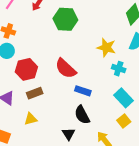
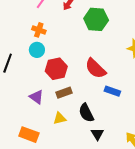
black semicircle: (82, 115) -> (86, 113), moved

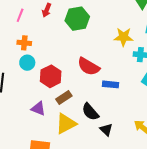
yellow triangle: (60, 118) -> (66, 124), size x1.6

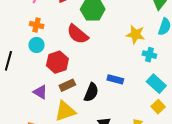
red semicircle: (89, 67) -> (78, 34), moved
black semicircle: (90, 112) -> (91, 92), moved, turned -126

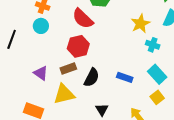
yellow star: (136, 35) -> (140, 24), turned 30
red hexagon: (57, 62) -> (78, 46), moved
blue rectangle: (115, 79) -> (125, 77), moved

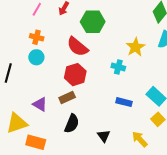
cyan cross: (153, 45) -> (118, 67), moved
black semicircle: (92, 78) -> (72, 124), moved
yellow triangle: (64, 94) -> (17, 123), moved

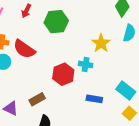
red semicircle: (77, 47) -> (24, 49), moved
red hexagon: (75, 75) -> (63, 74), moved

